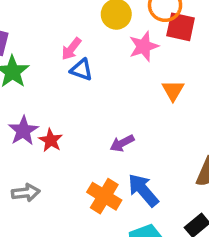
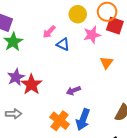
blue triangle: (81, 70) -> (63, 44), moved
red star: (51, 140) -> (31, 85), size x1.5
blue arrow: (143, 190) -> (83, 120), turned -125

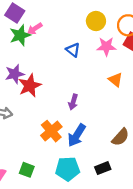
pink arrow: (49, 32) -> (35, 29), moved
orange triangle: (107, 63) -> (115, 80), turned -40
purple arrow: (73, 91) -> (73, 102), turned -64

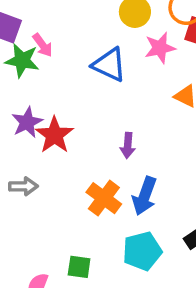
pink arrow: (35, 29) -> (43, 45), turned -80
green star: (20, 35) -> (22, 60), turned -30
blue triangle: (73, 50) -> (109, 65), size x1.5

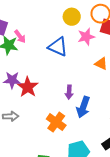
purple star: (27, 122) -> (12, 80), turned 30
blue arrow: (145, 196) -> (83, 107), moved

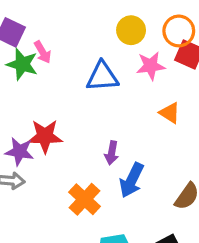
blue triangle: (58, 47) -> (102, 77), turned -35
purple star: (12, 80) -> (19, 151), moved
red star: (28, 87) -> (45, 136), turned 30

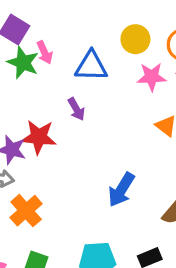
blue triangle: (102, 77) -> (91, 66), moved
purple arrow: (112, 153) -> (76, 109), moved, turned -45
orange cross: (85, 199) -> (26, 211), moved

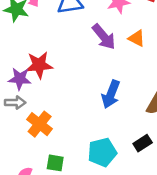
purple arrow: (76, 109) -> (104, 37), moved, size x1.5

